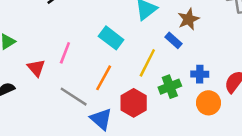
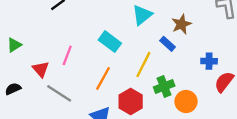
blue cross: (200, 74) -> (209, 61), moved
gray line: (74, 97) -> (59, 93), moved
orange circle: (208, 103) -> (186, 101), moved

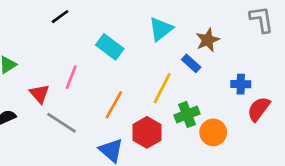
cyan rectangle: (110, 42) -> (110, 47), moved

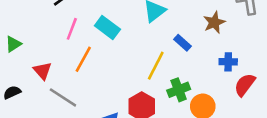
brown star: (208, 40) -> (214, 22), moved
pink line: (71, 77) -> (72, 29), moved
orange line: (114, 105) -> (83, 59), moved

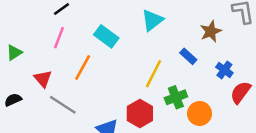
pink line: (72, 29) -> (59, 38), moved
blue rectangle: (182, 43) -> (188, 56), moved
blue cross: (228, 62) -> (224, 70), turned 35

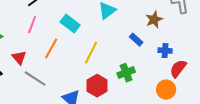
blue cross: (224, 70) -> (165, 51), turned -32
yellow line: (154, 74) -> (91, 53), moved
orange circle: (200, 113) -> (166, 90), moved

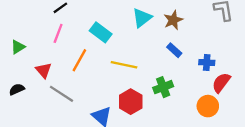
brown star: (154, 20) -> (173, 20), moved
yellow line: (91, 53) -> (124, 65), turned 75

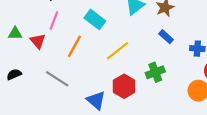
green triangle: (18, 47) -> (15, 33), turned 32
yellow line: (124, 65) -> (118, 51), turned -50
red triangle: (44, 70) -> (38, 41), moved

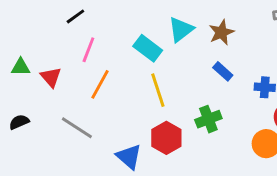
cyan rectangle: (95, 19) -> (148, 48), moved
pink line: (54, 20) -> (88, 50), moved
yellow line: (118, 51) -> (158, 90), turned -70

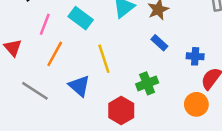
cyan rectangle: (148, 48) -> (81, 18), moved
red hexagon: (166, 138) -> (121, 111), moved
blue triangle: (129, 157) -> (79, 86), moved

